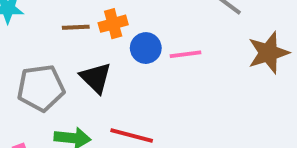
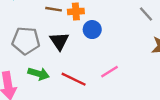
pink line: (186, 54) -> (109, 72), moved, turned -36

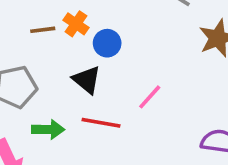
orange cross: (76, 11) -> (76, 24), turned -35
black triangle: (59, 41) -> (87, 80), moved

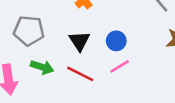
blue circle: (107, 43) -> (116, 41), moved

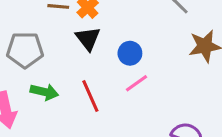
black triangle: (79, 41) -> (88, 39), moved
red line: (80, 74) -> (90, 96), turned 44

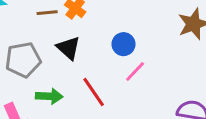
black triangle: (88, 39) -> (68, 48), moved

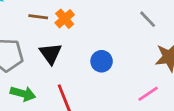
pink line: (135, 71) -> (148, 94), moved

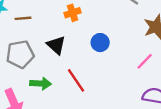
brown line: (38, 17) -> (23, 18), moved
orange cross: (65, 19) -> (72, 13), moved, turned 35

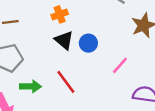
black triangle: (56, 45) -> (64, 40), moved
pink line: (145, 61) -> (120, 65), moved

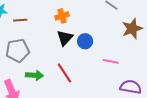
black triangle: (64, 40) -> (65, 38), turned 30
pink line: (120, 65) -> (111, 61), turned 56

